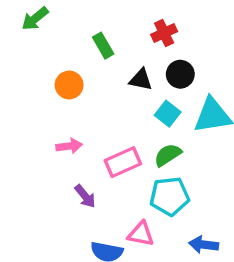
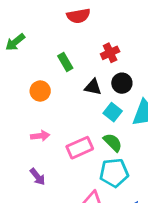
green semicircle: (168, 155) -> (113, 142), turned 78
purple arrow: (85, 196) -> (38, 177), moved

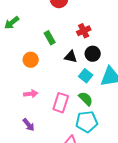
pink rectangle: (80, 148) -> (61, 103), turned -48

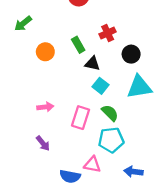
green rectangle: (50, 38) -> (78, 45), moved
black circle: (93, 54) -> (131, 54), moved
orange circle: (31, 60) -> (45, 52), moved
cyan square: (86, 76) -> (101, 86), moved

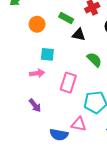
green rectangle: (78, 45) -> (66, 18), turned -32
cyan square: (101, 86) -> (47, 54), moved, turned -32
green semicircle: (110, 113) -> (94, 60), moved

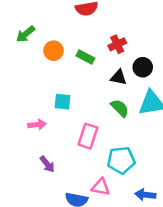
orange circle: (37, 24) -> (54, 51), moved
black triangle: (79, 35) -> (119, 77), moved
pink arrow: (37, 73) -> (37, 125), moved

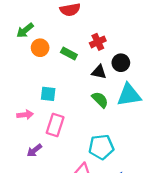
green arrow: (25, 34) -> (25, 30), moved
pink rectangle: (88, 136) -> (55, 125), moved
purple arrow: (47, 164) -> (34, 150), turned 91

